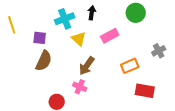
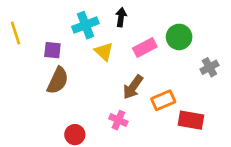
green circle: (136, 13) -> (179, 37), moved
brown arrow: (87, 66) -> (133, 87), moved
orange rectangle: (130, 66) -> (163, 100), moved
pink cross: (80, 87) -> (118, 120), moved

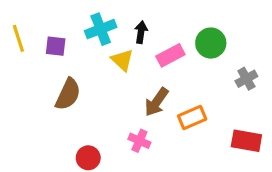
black arrow: (121, 17) -> (141, 32), moved
purple square: (52, 50) -> (56, 46), moved
red rectangle: (191, 120) -> (246, 141), moved

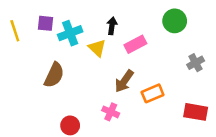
cyan cross: (101, 29) -> (70, 33), moved
green circle: (211, 43) -> (175, 21), moved
purple square: (56, 46) -> (46, 23), moved

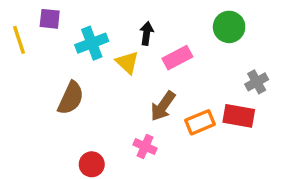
purple square: (46, 23) -> (50, 19), moved
red rectangle: (196, 112) -> (239, 116), moved

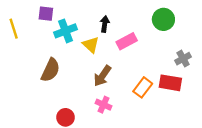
purple square: (50, 19) -> (46, 14), moved
brown arrow: (163, 106) -> (102, 76), moved
orange rectangle: (200, 122) -> (143, 87), turned -30

